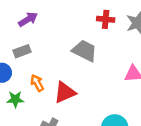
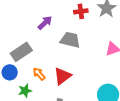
purple arrow: (28, 19) -> (45, 23), moved
gray rectangle: (22, 51) -> (21, 52), size x1.5

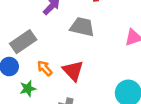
red triangle: (62, 76) -> (73, 71), turned -36

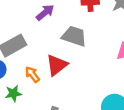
red triangle: (73, 71) -> (57, 65), moved, turned 30

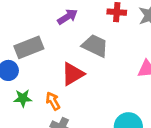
orange arrow: (32, 74) -> (53, 101), moved

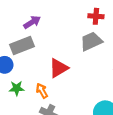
purple arrow: (67, 17) -> (32, 22), moved
gray trapezoid: (95, 46) -> (91, 41), moved, turned -50

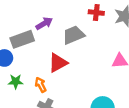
purple arrow: (32, 22) -> (44, 23), moved
gray trapezoid: (91, 41) -> (74, 35), moved

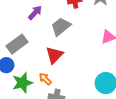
purple arrow: (44, 23) -> (35, 13), moved
green star: (16, 82) -> (22, 83), size x1.5

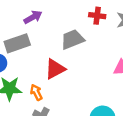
purple arrow: (35, 13) -> (33, 17), moved

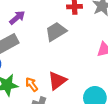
red triangle: (55, 69) -> (57, 81), moved

